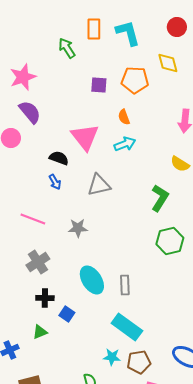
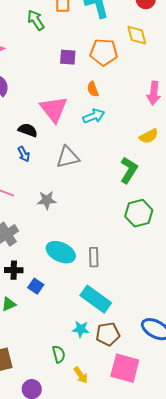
yellow semicircle: (180, 164) -> (149, 136), turned -60
cyan ellipse: (92, 280) -> (61, 252), turned -32

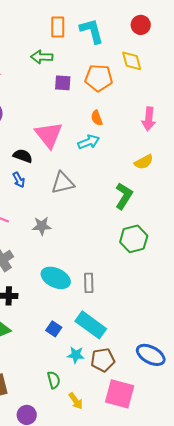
green arrow: (36, 20) -> (42, 57), moved, turned -55
orange semicircle: (93, 89) -> (97, 118), moved
blue square: (36, 286) -> (54, 329), moved

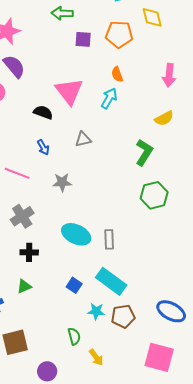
cyan arrow: (89, 142) -> (109, 98), turned -40
blue arrow: (19, 180) -> (43, 147), moved
gray triangle: (63, 183) -> (83, 139), size x0.7
pink square: (120, 394) -> (159, 357), moved

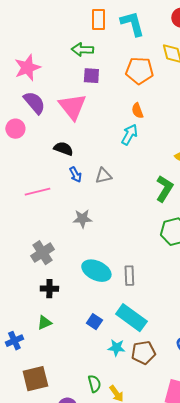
purple square: (83, 39) -> (91, 76), moved
pink triangle: (69, 91) -> (72, 107), moved
blue arrow: (43, 147) -> (75, 175), moved
pink line: (17, 173) -> (37, 192), moved, turned -35
green semicircle: (74, 336) -> (94, 384), moved

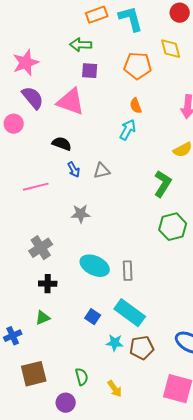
orange rectangle: (98, 20) -> (97, 15), turned 70
pink triangle: (72, 107) -> (71, 102), turned -32
green semicircle: (94, 384) -> (82, 377), moved

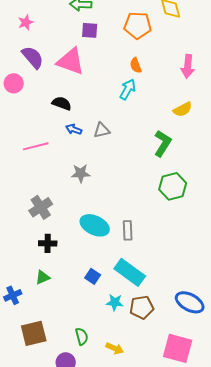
pink star: (26, 63) -> (26, 22), size x0.6
blue arrow: (74, 170) -> (74, 129), turned 140
yellow arrow: (115, 389) -> (115, 348), turned -30

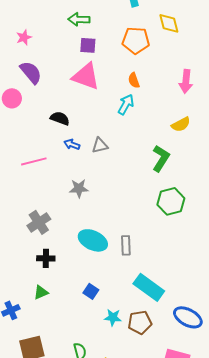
pink triangle: (71, 61) -> (86, 76), moved
cyan rectangle: (130, 272) -> (149, 287), moved

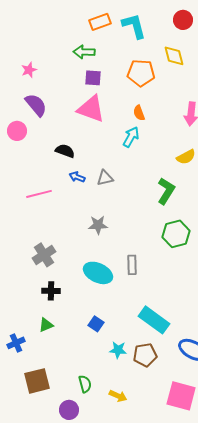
gray star: (79, 188) -> (98, 225), moved
gray rectangle: (126, 245) -> (132, 265), moved

